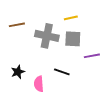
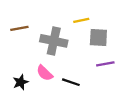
gray square: (73, 39) -> (98, 38), moved
pink semicircle: (39, 84) -> (45, 73), moved, turned -42

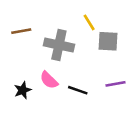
yellow line: (81, 20) -> (89, 22), turned 70
purple line: (105, 64) -> (115, 84), moved

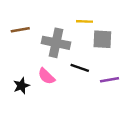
yellow line: (89, 22) -> (85, 21), turned -56
black line: (78, 90) -> (80, 68), moved

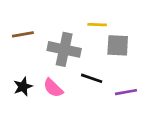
black star: (21, 86) -> (23, 87), moved

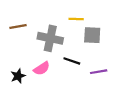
black star: (23, 87) -> (18, 76), moved
pink semicircle: (53, 88) -> (42, 68), turned -77

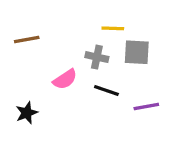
gray cross: (50, 38) -> (97, 57), moved, size x0.6
pink semicircle: (42, 68) -> (65, 79), moved

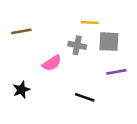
black line: (106, 91) -> (85, 97), moved
purple line: (146, 106) -> (116, 72), moved

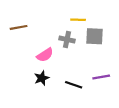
purple line: (116, 72) -> (101, 77), moved
black star: (21, 90) -> (42, 78), moved

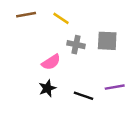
yellow line: (78, 20) -> (61, 18), moved, turned 32
brown line: (19, 27) -> (26, 15), moved

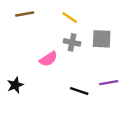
yellow line: (61, 18) -> (70, 18), moved
black star: (47, 88) -> (15, 85), moved

